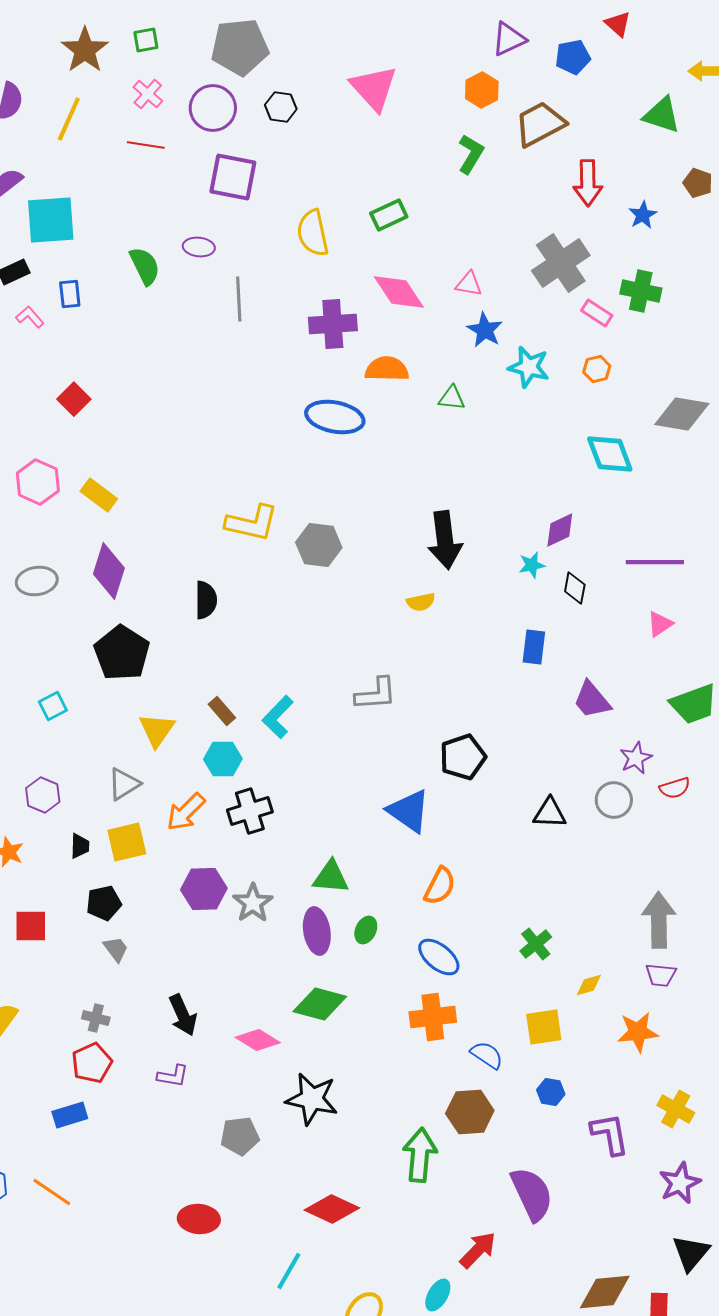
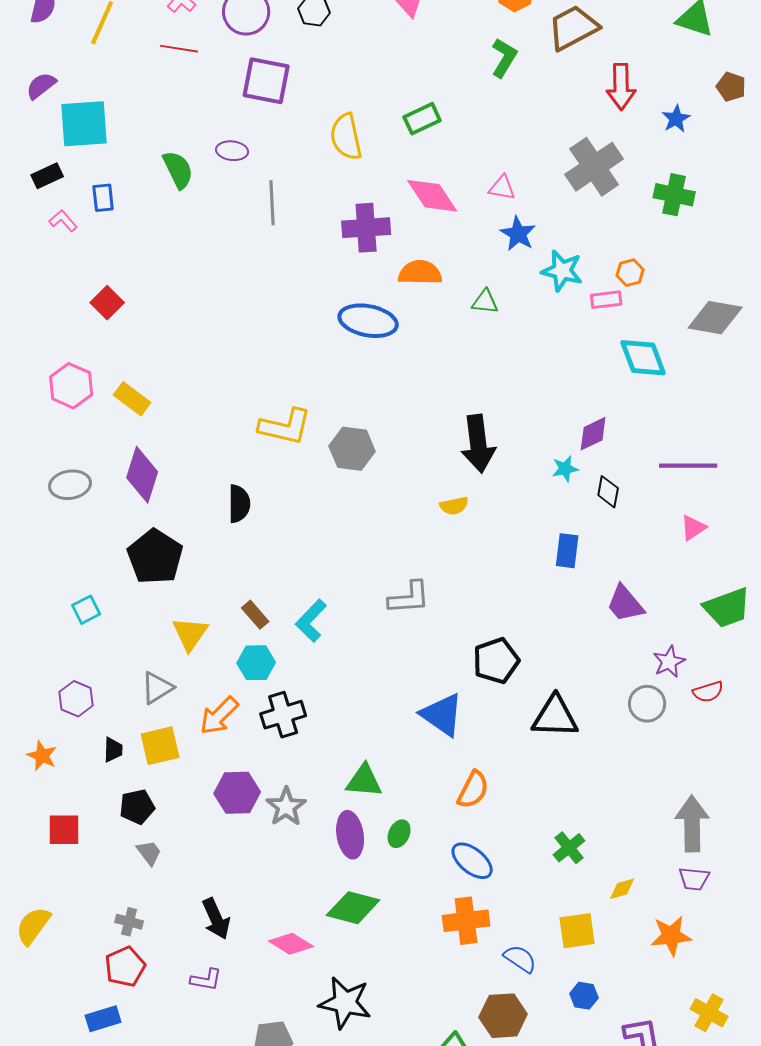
pink rectangle: (597, 313) -> (606, 300), moved, turned -40
black triangle: (550, 813) -> (555, 717), moved, size x1.4

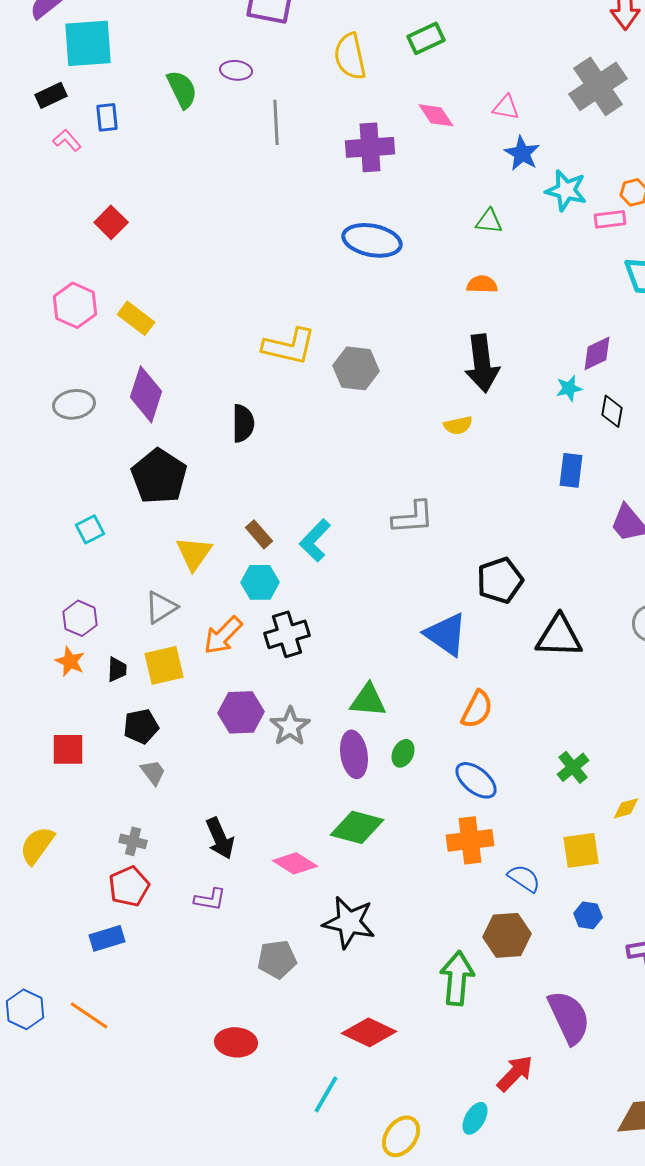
pink diamond: (432, 196) -> (436, 115), size x0.7
orange semicircle: (420, 273) -> (482, 284), moved, size x0.7
orange star: (42, 756) -> (70, 661), moved

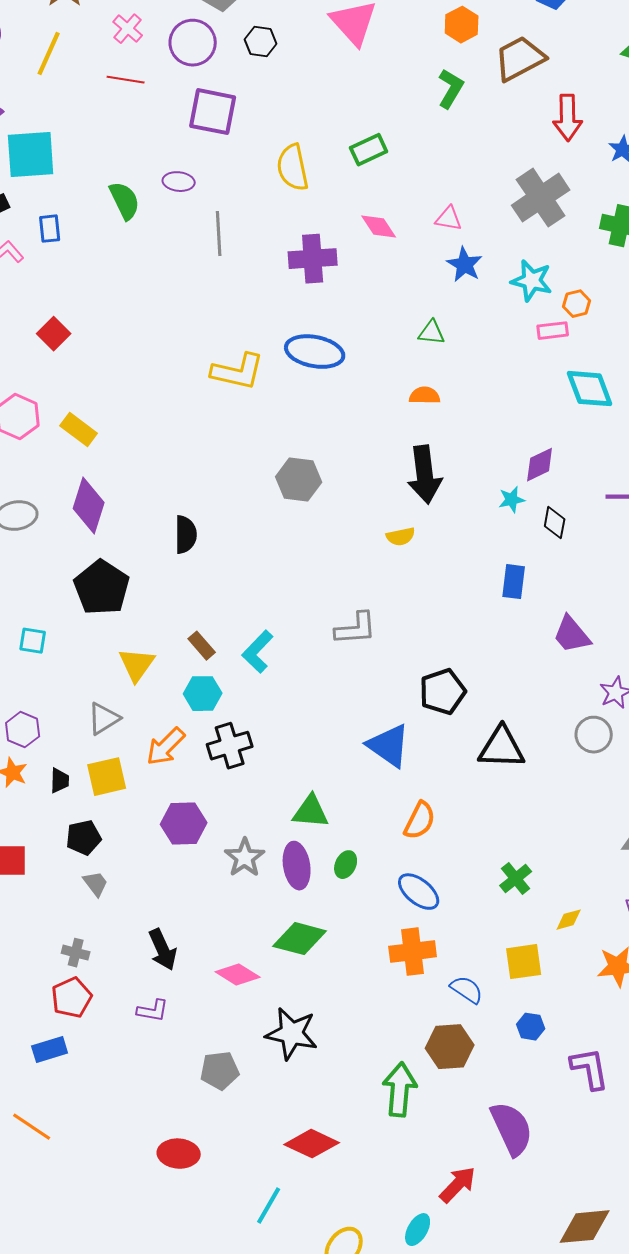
cyan star: (566, 190) -> (532, 281), moved
yellow L-shape: (289, 346) -> (238, 372), moved
cyan square: (90, 529) -> (33, 641), turned 36
gray star: (290, 726) -> (245, 858), moved

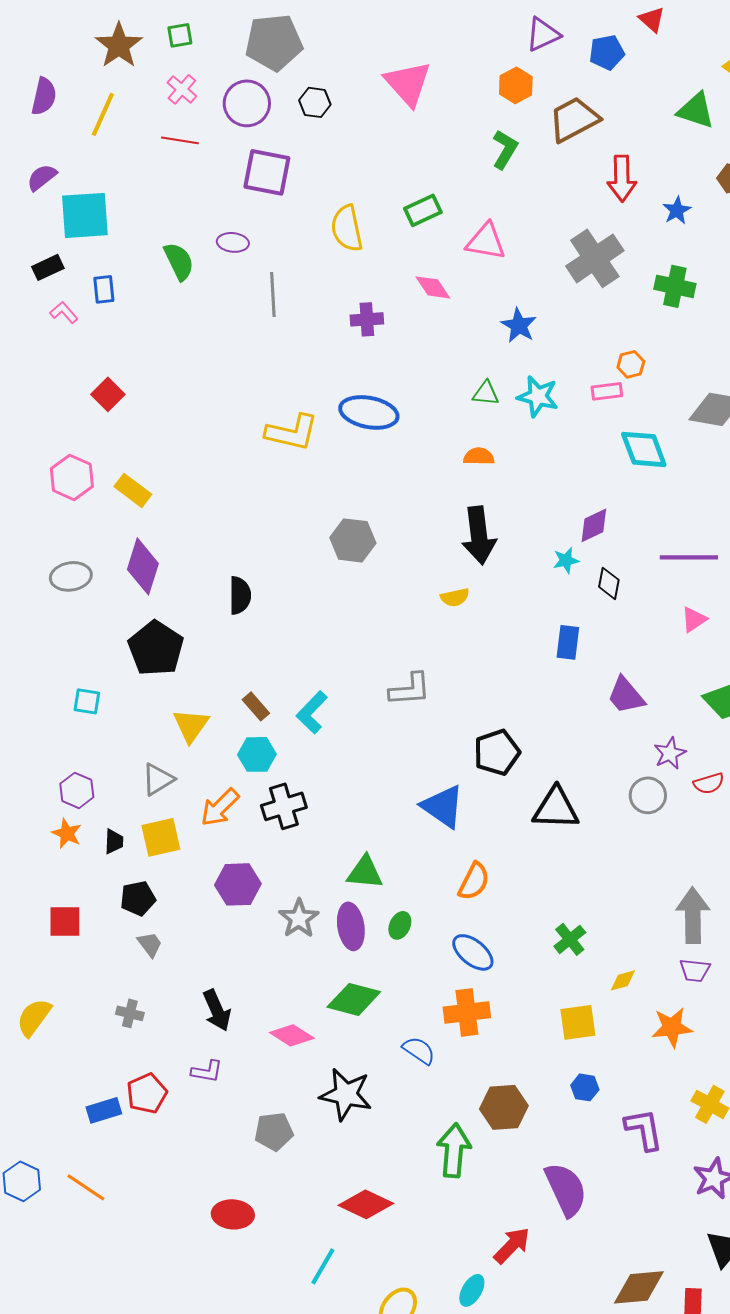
pink triangle: (449, 219) -> (486, 241), moved, size x1.5
purple cross: (313, 259) -> (367, 319), size x0.7
cyan star: (532, 281) -> (538, 396), moved
blue semicircle: (467, 990) -> (419, 1050), moved
red pentagon: (72, 998) -> (147, 1093), moved

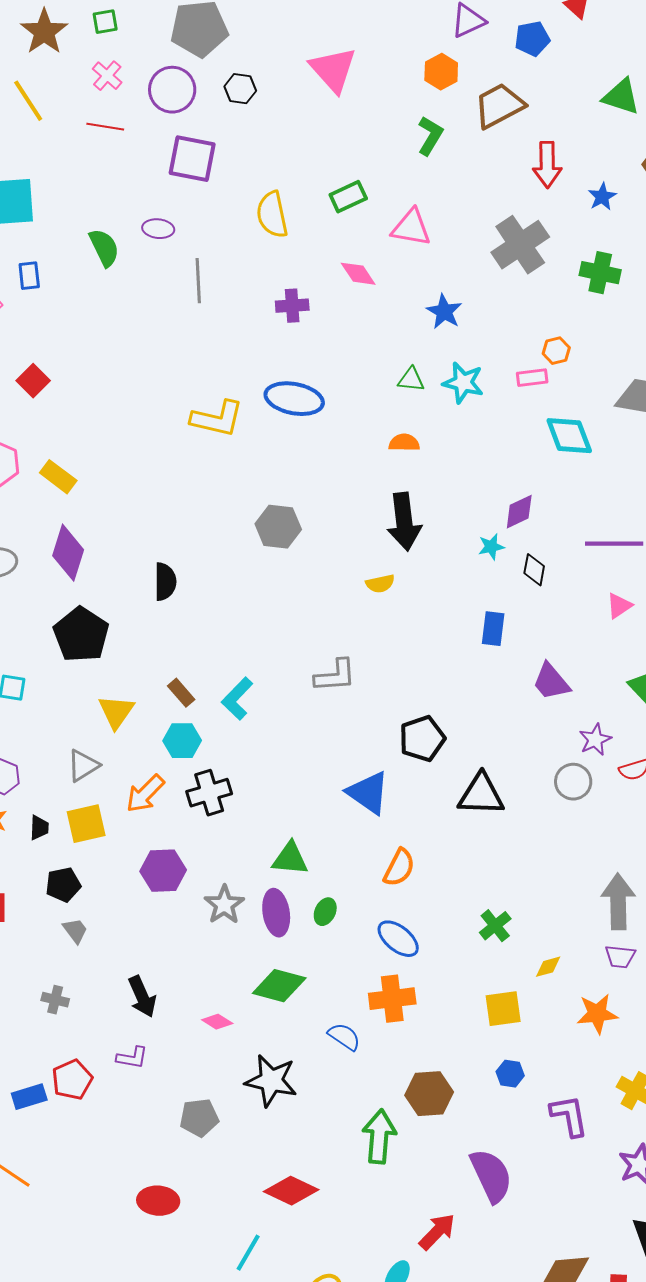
yellow line: (103, 114) -> (28, 101), turned -57
pink diamond: (292, 1035) -> (217, 1022), size x0.7

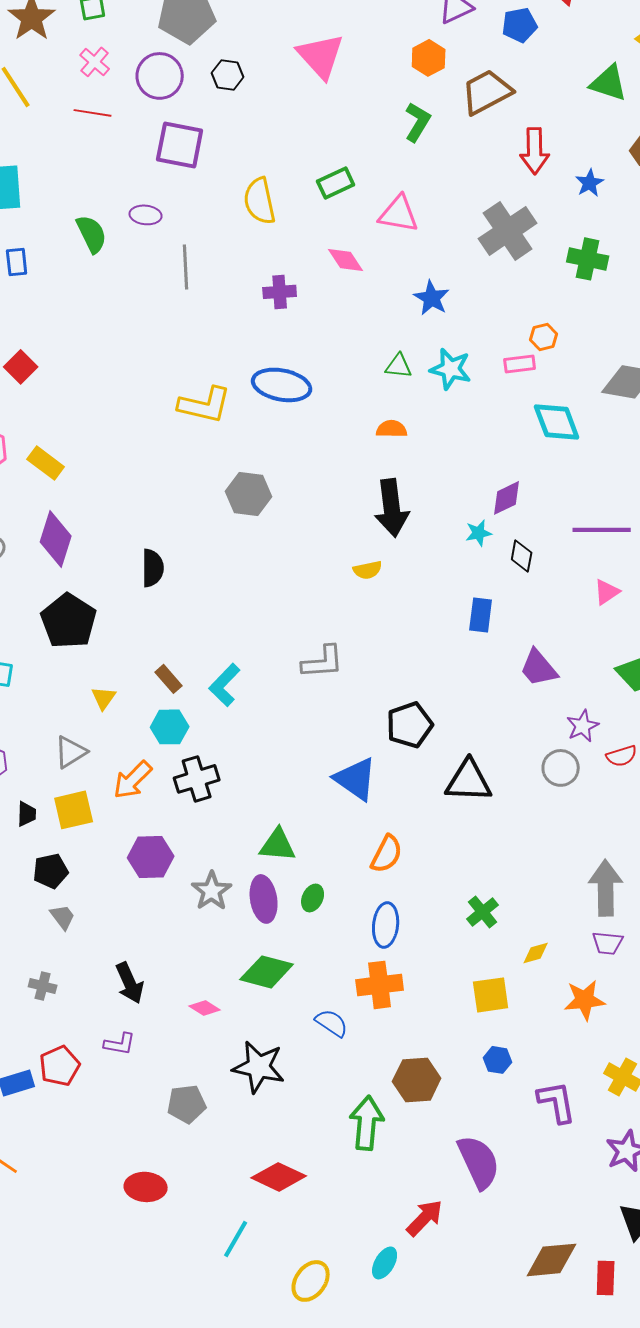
gray hexagon: (278, 527) -> (249, 494), moved
yellow triangle: (116, 712) -> (104, 698), size x0.7
blue ellipse: (398, 939) -> (386, 925), turned 57

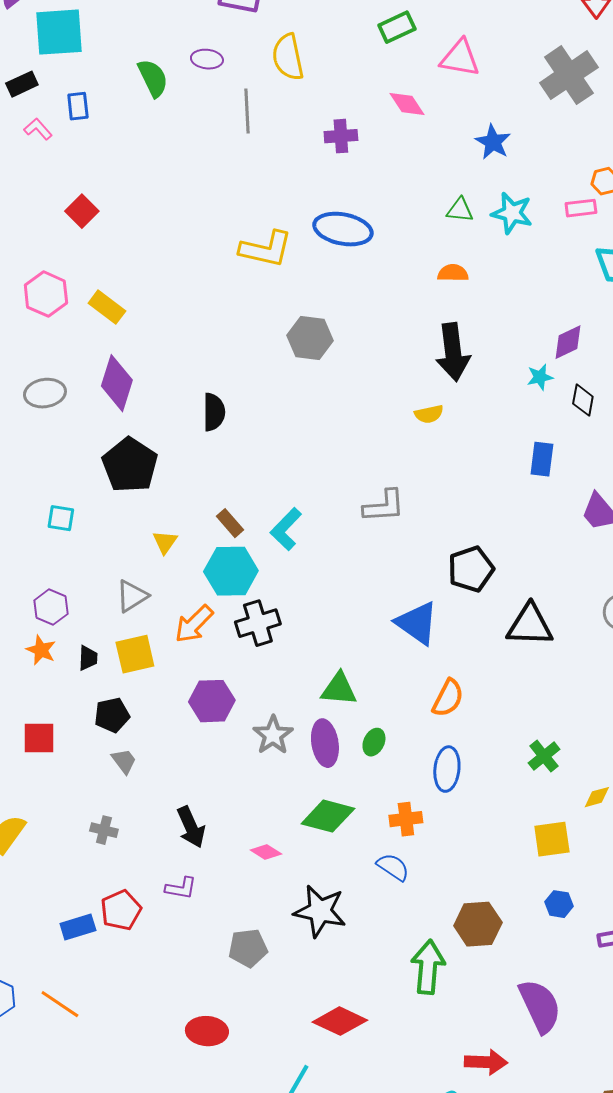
yellow semicircle: (260, 201) -> (288, 57), moved
cyan hexagon: (170, 727) -> (231, 571), size x1.4
orange cross: (380, 985) -> (406, 819), moved, size x0.7
red arrow: (425, 1218) -> (486, 1062), turned 48

